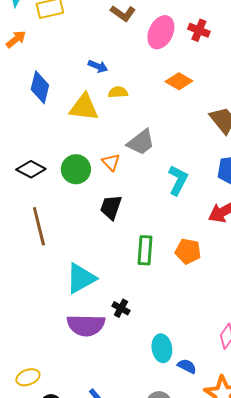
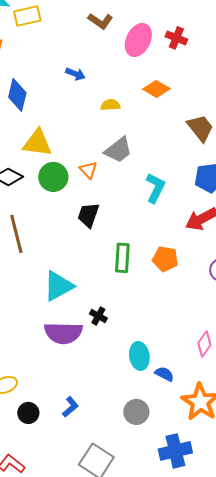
yellow semicircle: (118, 92) -> (110, 105), moved
yellow triangle: (84, 107) -> (37, 143), moved

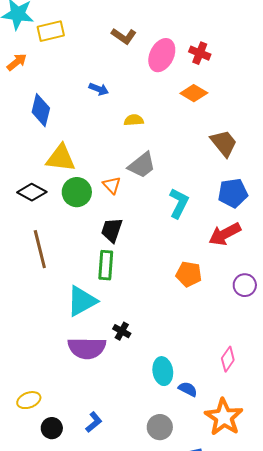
orange diamond: (156, 89) -> (194, 93), moved
green rectangle: (122, 258) -> (106, 265), moved

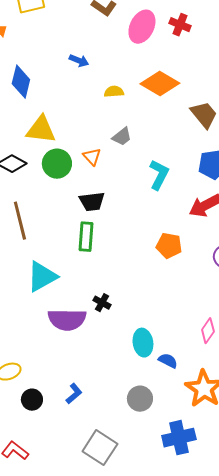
orange diamond: (194, 93) -> (160, 84), moved, size x1.4
gray trapezoid: (142, 165) -> (122, 137), size x0.7
black trapezoid: (112, 230) -> (92, 202), turned -116
cyan triangle: (82, 301) -> (42, 277), moved

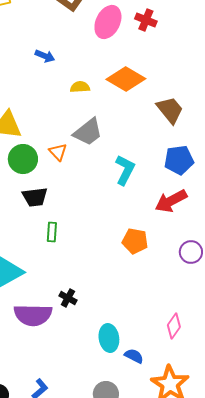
gray trapezoid: (122, 137) -> (88, 132), size x1.5
black trapezoid: (92, 202) -> (35, 197), moved
green rectangle: (86, 237) -> (52, 232), size x0.7

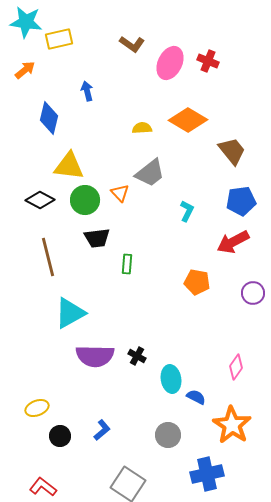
blue arrow: (45, 56) -> (87, 91), moved, turned -126
cyan L-shape: (125, 170) -> (187, 211), size x0.7
green rectangle: (52, 232) -> (127, 264), moved
black cross: (68, 298) -> (137, 356), moved

